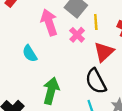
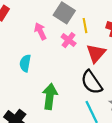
pink arrow: (49, 22) -> (40, 31), size x0.7
cyan semicircle: (30, 54) -> (25, 63), turned 49

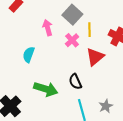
black semicircle: (92, 82) -> (75, 82), moved, size x0.7
green arrow: (50, 96) -> (46, 89), turned 90

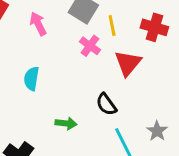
pink arrow: (48, 28) -> (38, 24), moved
green arrow: (46, 89) -> (66, 123), size x0.6

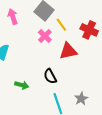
yellow line: (112, 26) -> (61, 25), turned -32
red triangle: (128, 63) -> (68, 51), turned 30

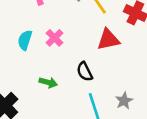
pink cross: (45, 36) -> (55, 38), moved

